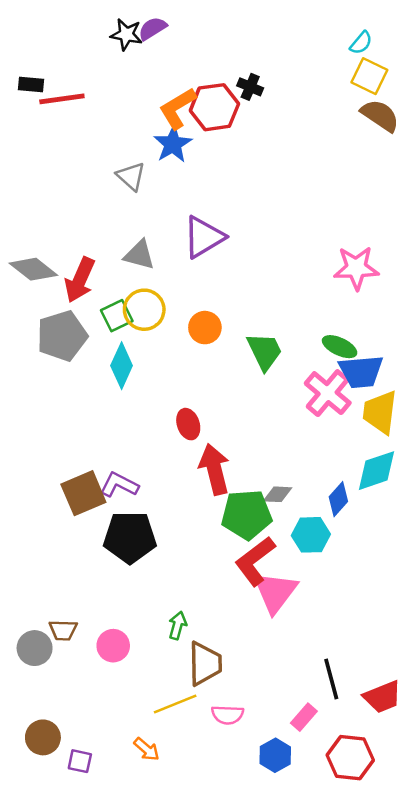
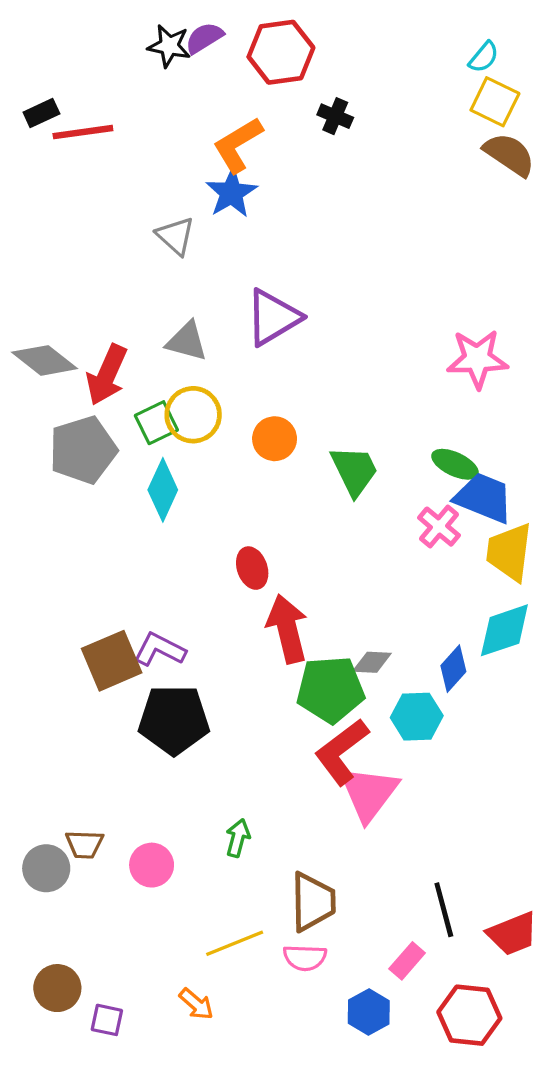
black rectangle: (31, 85) -> (41, 113), turned -30
red hexagon: (214, 107) -> (281, 52), moved
blue trapezoid: (361, 372) -> (484, 498), turned -153
pink cross: (328, 393) -> (439, 527), size x0.7
brown trapezoid: (205, 664) -> (313, 902), moved

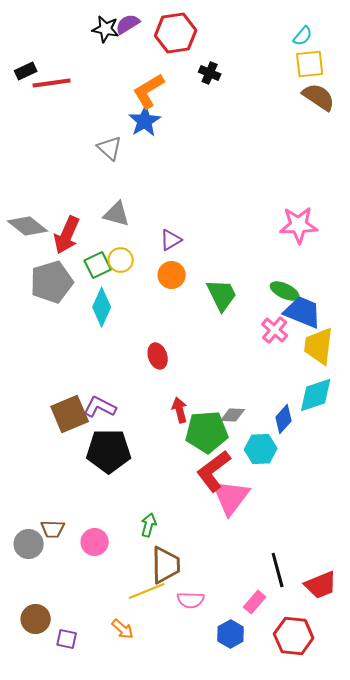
yellow square: (495, 102) -> (310, 64), turned -32
purple triangle: (273, 317) -> (171, 240), moved, size x0.6
yellow circle: (193, 415) -> (121, 260), size x0.7
red arrow: (287, 629) -> (180, 410), moved, size x0.6
brown trapezoid: (313, 902) -> (166, 565), moved

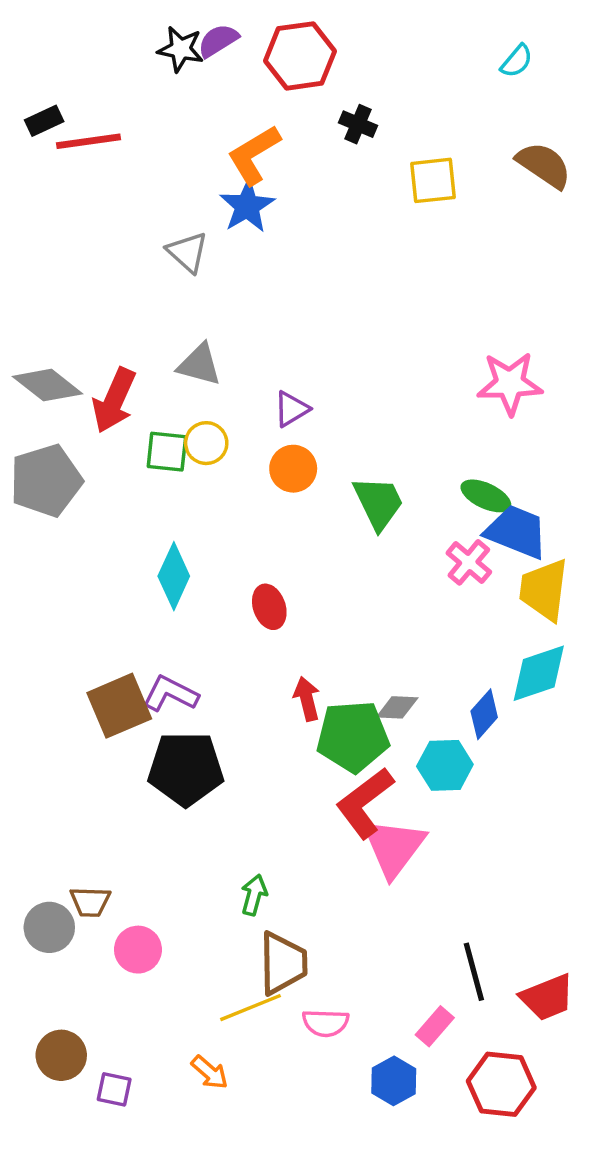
yellow square: (310, 64) -> (433, 180), moved
green square: (98, 265) -> (167, 452), turned 32
gray pentagon: (52, 282) -> (46, 481), moved
cyan diamond: (102, 307) -> (174, 576), moved
pink circle: (95, 542) -> (138, 950), moved

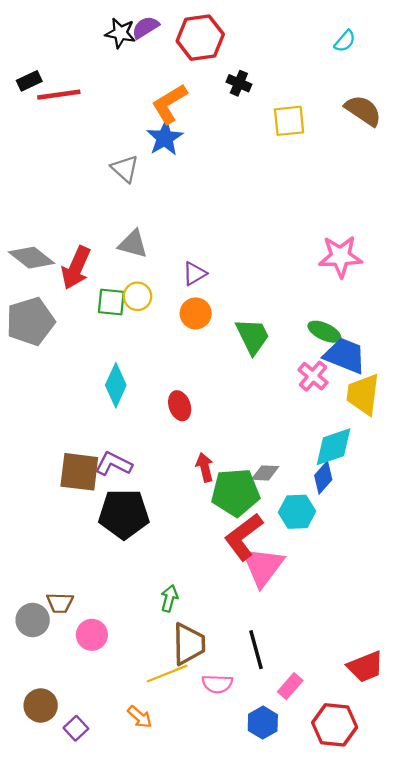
cyan diamond: (539, 673) -> (334, 447), moved
brown square: (119, 706) -> (79, 472), turned 30
black line: (474, 972) -> (256, 650), moved
purple square: (114, 1089) -> (76, 728), turned 35

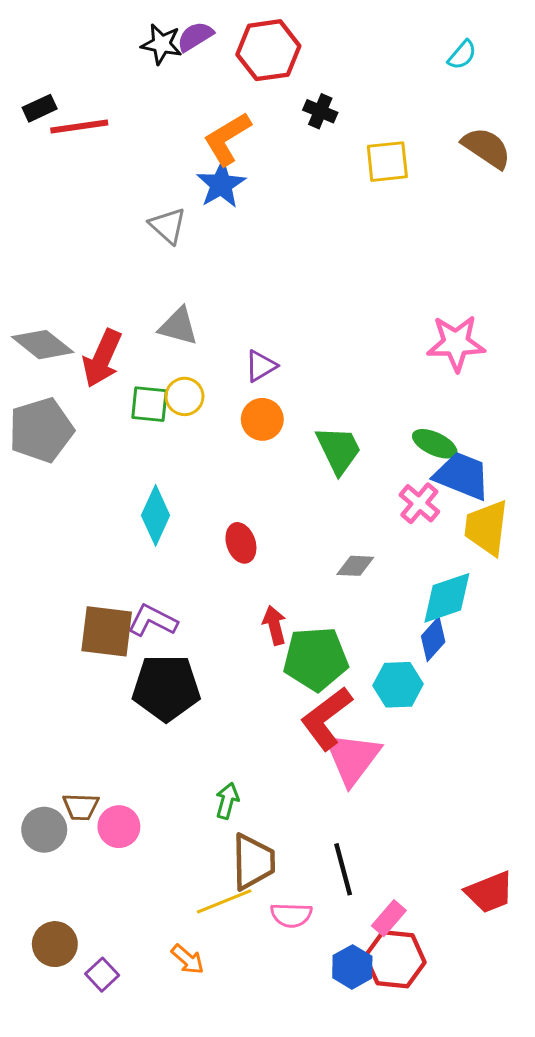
gray diamond: (265, 473) -> (355, 566), moved
pink circle: (92, 635) -> (119, 827), moved
red hexagon: (335, 725) -> (395, 959), moved

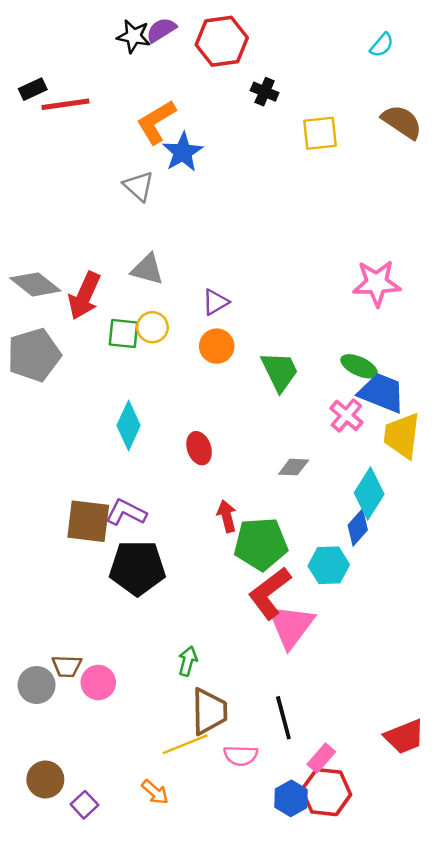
orange L-shape: (227, 139) -> (156, 122), moved
cyan diamond: (447, 598) -> (369, 494), turned -39

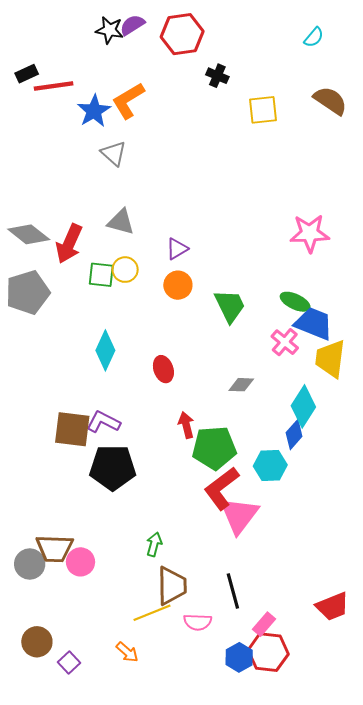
blue star: (183, 152) -> (94, 111), moved
brown trapezoid: (67, 666) -> (55, 548), size x1.5

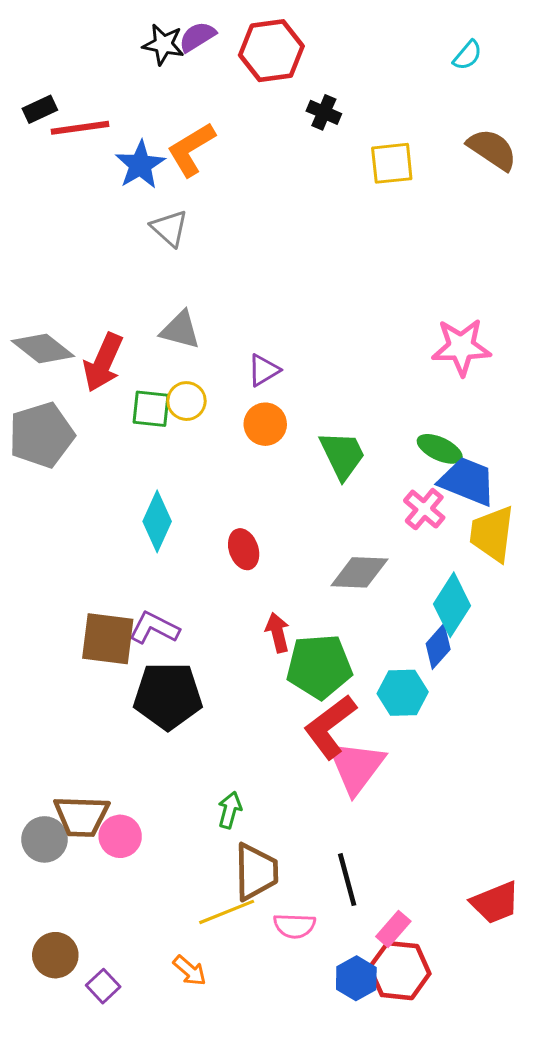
gray diamond: (241, 385) -> (359, 572), size x1.5

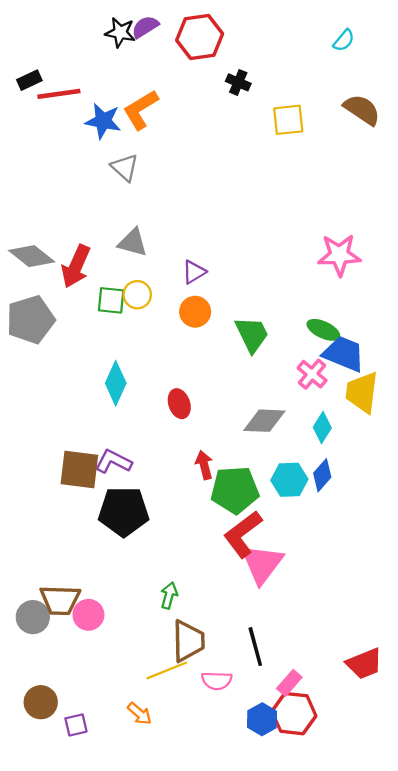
blue star: (140, 165) -> (103, 121), turned -30
cyan diamond: (452, 605) -> (322, 428), moved, size x0.7
cyan hexagon: (403, 693) -> (289, 480), moved
purple square: (103, 986) -> (76, 725), turned 30

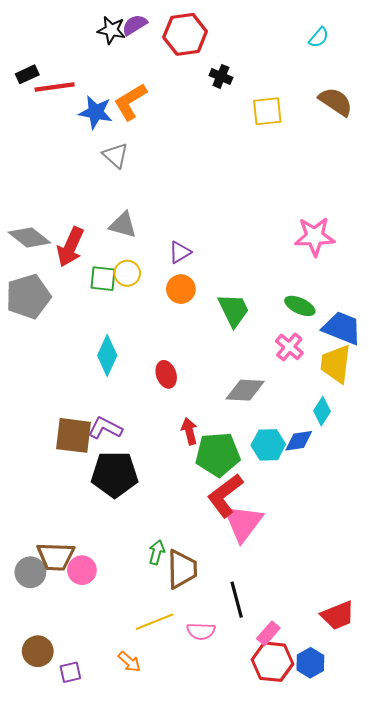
blue trapezoid: (344, 354) -> (342, 328), moved
cyan diamond: (322, 428) -> (322, 411), moved
blue diamond: (322, 475) -> (299, 441), turned 40
brown trapezoid: (188, 641) -> (182, 569), moved
blue hexagon: (262, 719) -> (310, 663), moved

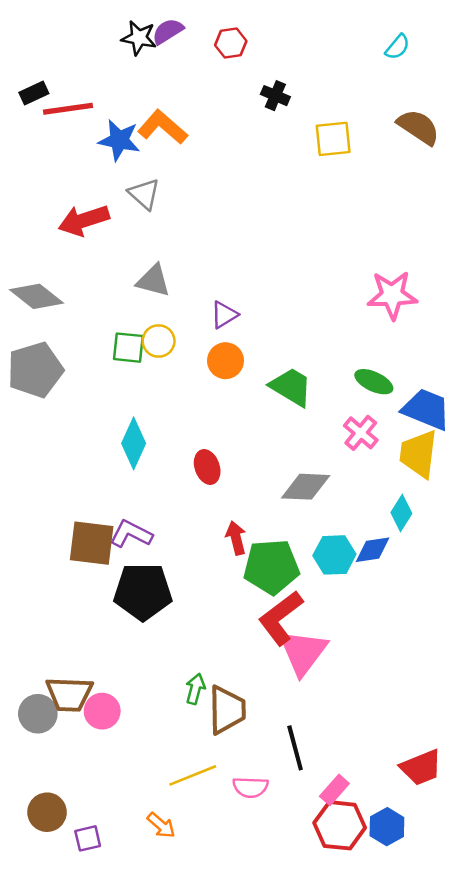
red hexagon: (185, 34) -> (231, 43), size x0.6
orange L-shape: (130, 102) -> (163, 127), turned 72
red arrow: (70, 247) -> (84, 220), moved, turned 48
green trapezoid: (234, 310) -> (291, 387), turned -33

